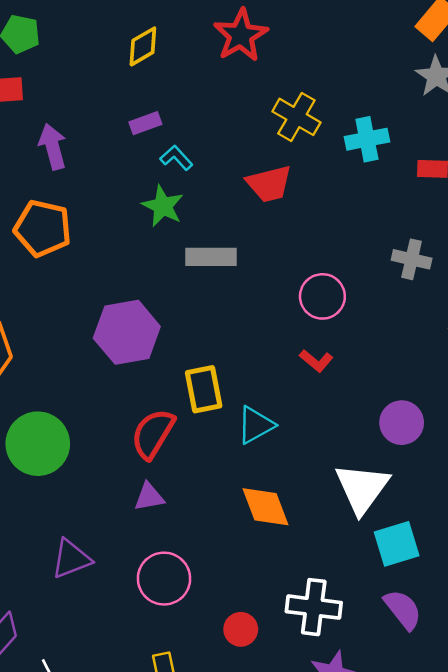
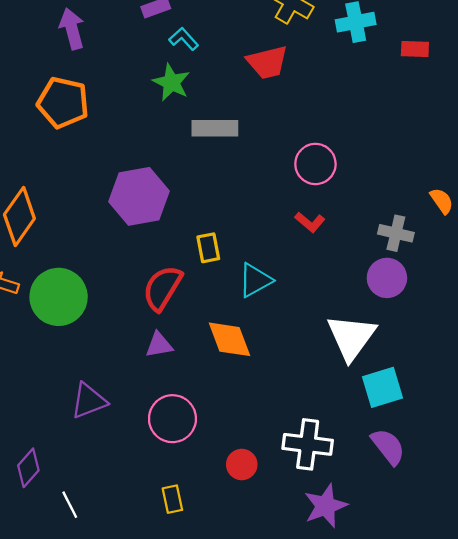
gray cross: (412, 259) -> (396, 233), moved
yellow rectangle: (204, 389) -> (208, 248), size x0.7
orange diamond: (265, 507) -> (229, 339), moved

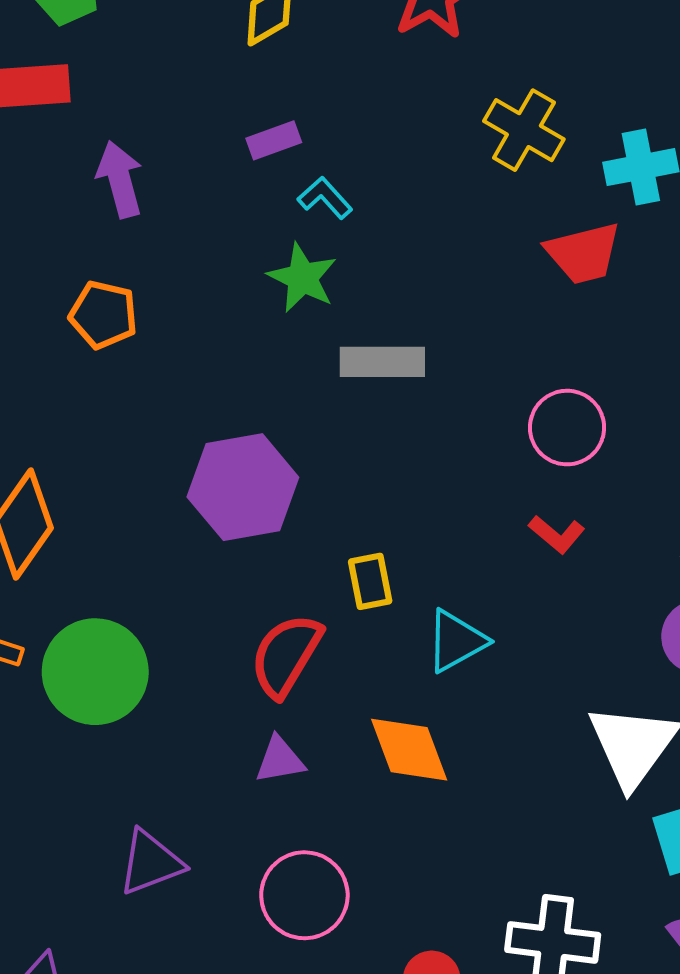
red trapezoid: (267, 62) -> (583, 253), moved
orange pentagon: (63, 103) -> (103, 315), size x0.7

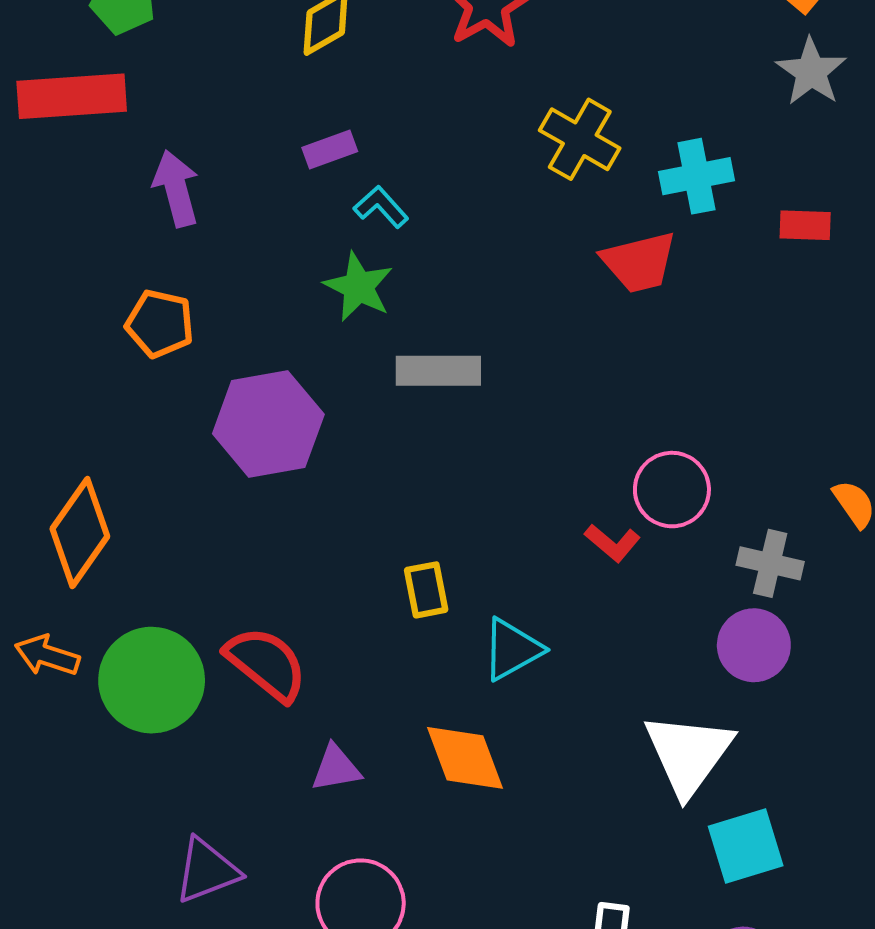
pink circle: (567, 428) -> (672, 490), moved
purple hexagon: (243, 487) -> (268, 424), moved
red semicircle: (286, 655) -> (266, 664), moved, turned 98

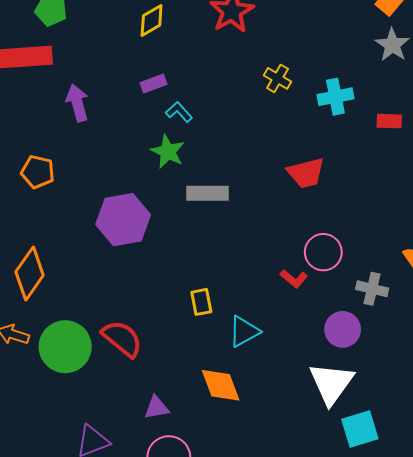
yellow cross: (580, 139) -> (278, 78), size x0.7
red trapezoid: (639, 262) -> (306, 173), moved
orange pentagon: (160, 324) -> (38, 172), moved
purple circle: (754, 645) -> (343, 329), moved
purple triangle: (336, 768) -> (157, 408), moved

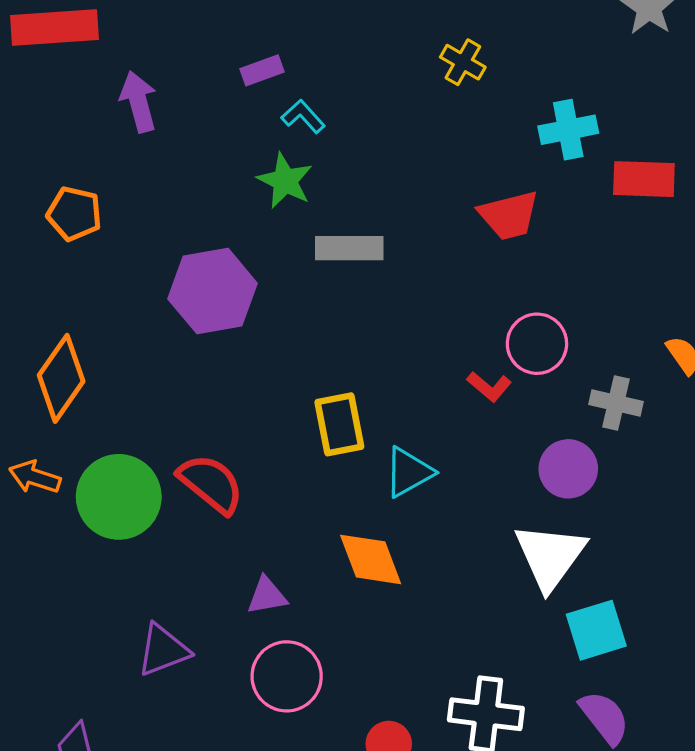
cyan cross: (335, 97) -> (568, 130), moved
red rectangle: (389, 121) -> (644, 179), moved, size x1.5
yellow rectangle: (201, 302) -> (339, 424), size x1.4

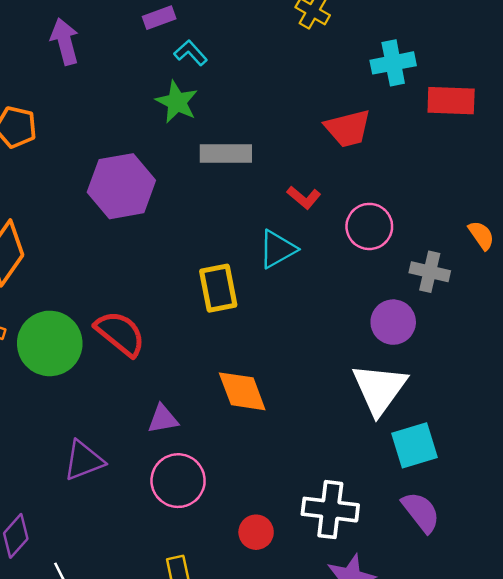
red L-shape: (489, 387) -> (304, 198), moved
cyan triangle: (409, 472) -> (277, 249), moved

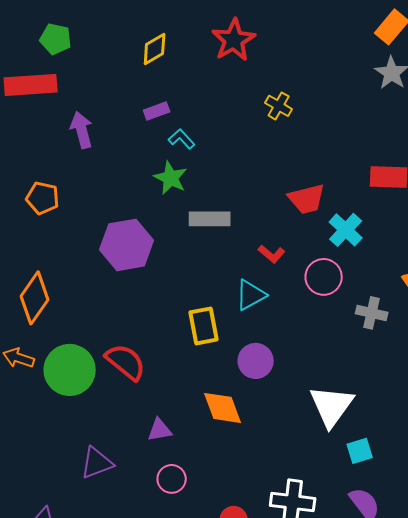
cyan cross: (393, 63) -> (346, 230), moved, turned -36
purple circle: (393, 322) -> (256, 361), moved
cyan square: (415, 445) -> (360, 451), size x0.7
pink circle: (178, 481) -> (172, 479), size x0.7

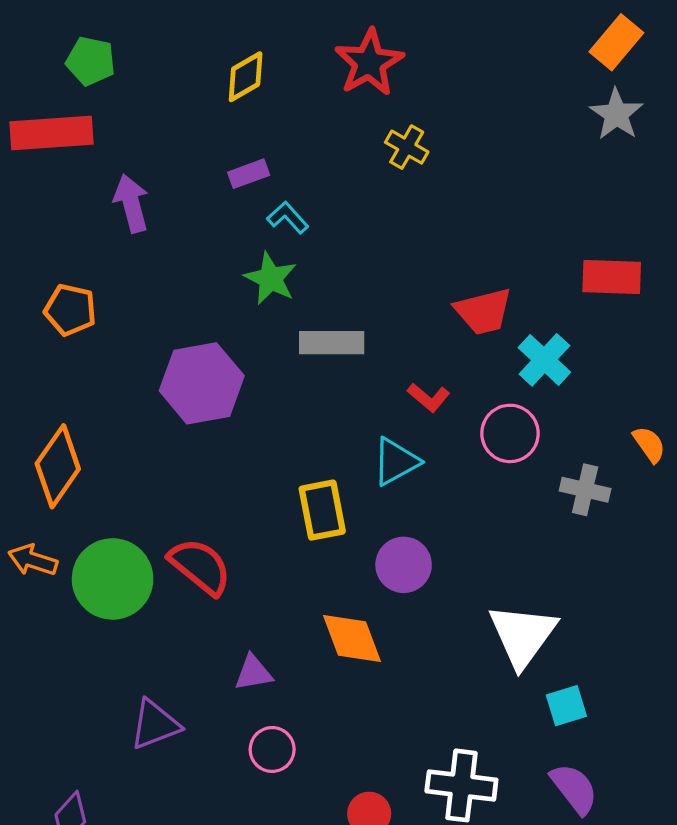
yellow cross: (279, 106) -> (407, 147), moved

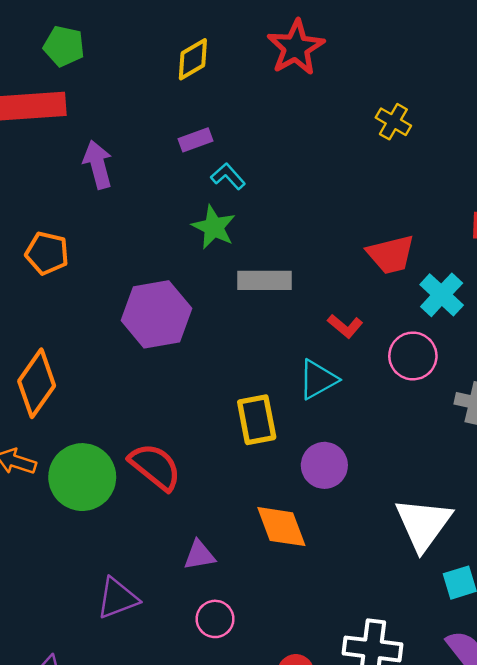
yellow cross: (407, 147) -> (393, 122), moved

